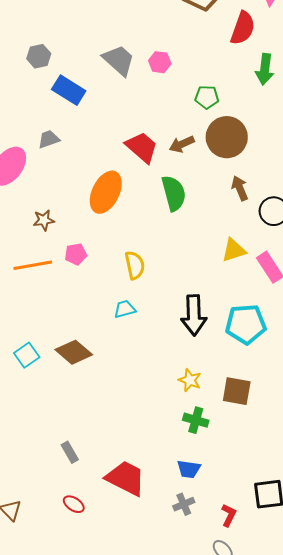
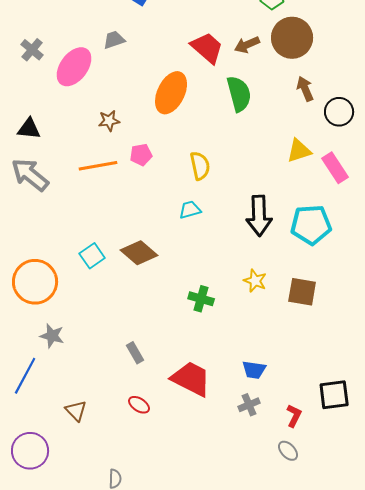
green cross: (196, 420) -> (201, 299), moved

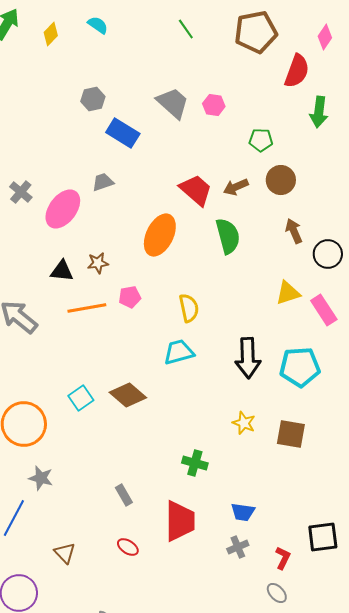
brown circle: (292, 38) -> (281, 180), size x0.7
black triangle: (29, 129) -> (62, 271), moved
cyan trapezoid: (190, 210) -> (179, 352), size x1.4
green cross: (201, 299) -> (195, 463), moved
red trapezoid: (191, 379) -> (180, 521), turned 63

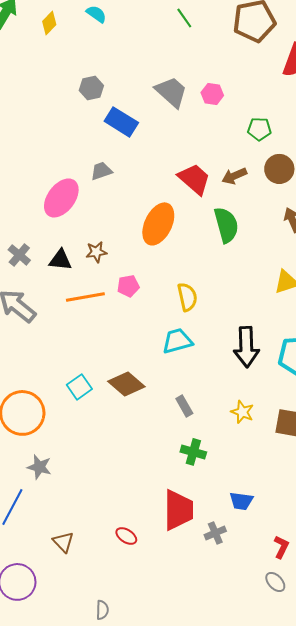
gray cross: (21, 192) -> (19, 255), moved
gray rectangle: (124, 495) -> (184, 406), moved
gray cross: (238, 547) -> (215, 533), moved

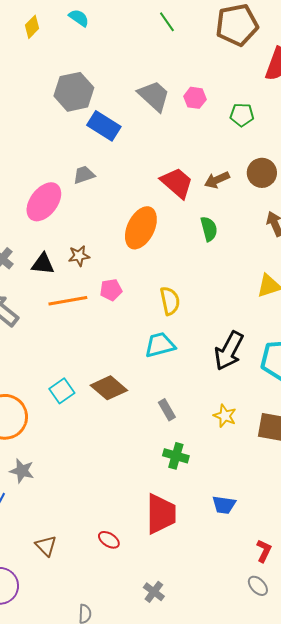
gray hexagon: (91, 88) -> (74, 92), size x1.6
green pentagon: (259, 129) -> (242, 115), moved
green semicircle: (226, 225) -> (209, 229), size x0.7
black arrow: (246, 347) -> (229, 351), turned 30
gray cross: (215, 533) -> (154, 592), moved, turned -30

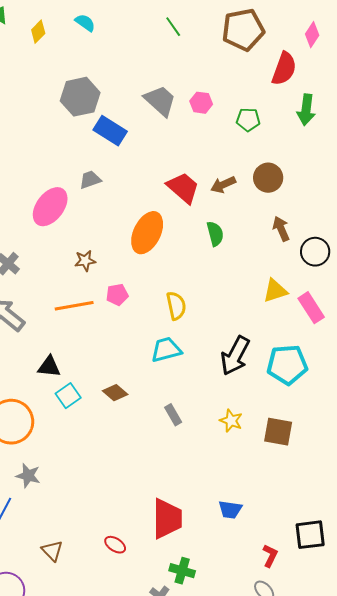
black triangle: (43, 264) -> (49, 367), moved
brown diamond: (109, 388) -> (115, 393), size x0.7
green cross: (176, 456) -> (182, 571), moved

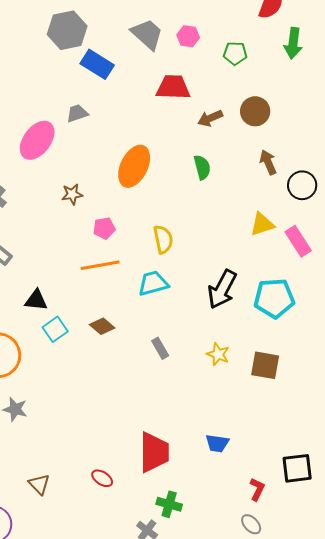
red trapezoid: (183, 188) -> (173, 87), moved, turned -39
orange line: (74, 306) -> (100, 265), moved

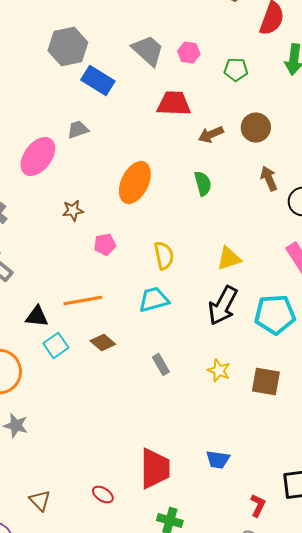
yellow triangle: (262, 224) -> (229, 258), moved
orange line: (100, 265) -> (83, 300), moved

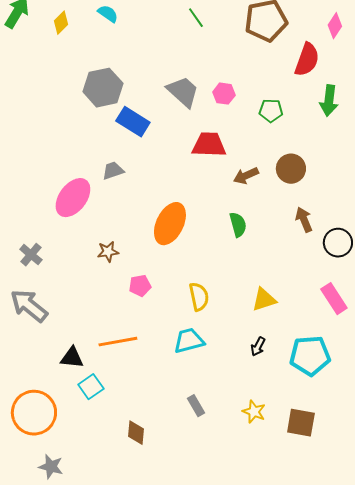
black arrow: (223, 306) -> (258, 347), size x0.5
brown diamond: (103, 342) -> (136, 433), moved, turned 55

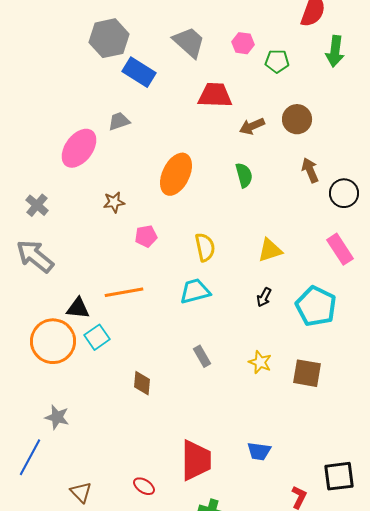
pink hexagon: (224, 94) -> (243, 43), moved
cyan pentagon: (310, 356) -> (316, 306), turned 30
orange circle: (34, 413) -> (53, 341), moved

